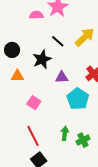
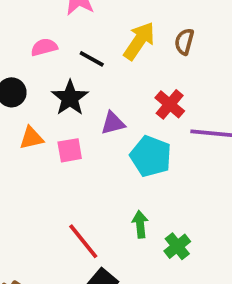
pink semicircle: (36, 15) -> (44, 47), moved
pink square: (34, 103) -> (70, 150), moved, turned -32
green cross: (83, 140) -> (177, 246), moved

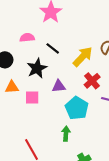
yellow arrow: (139, 41) -> (83, 57), moved
green arrow: (140, 224) -> (66, 134), moved

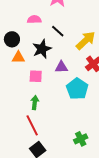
orange triangle: (12, 87) -> (18, 57), moved
green arrow: (66, 134) -> (35, 102), moved

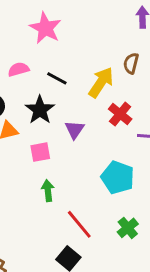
purple triangle: (61, 67) -> (75, 130), turned -40
cyan pentagon: (77, 89) -> (118, 177), moved
red line: (32, 125) -> (79, 224), moved

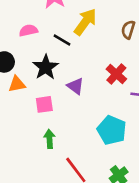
yellow arrow: (101, 82) -> (85, 22), moved
purple triangle: (75, 130) -> (76, 86), turned -30

